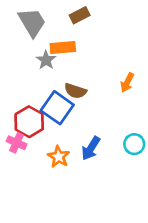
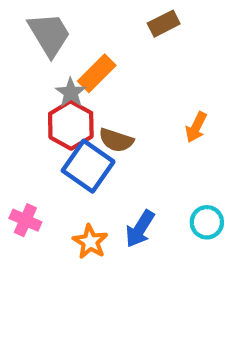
brown rectangle: (80, 15) -> (164, 24), moved
orange rectangle: (63, 47) -> (97, 73), turned -40
red hexagon: (29, 122) -> (71, 125), moved

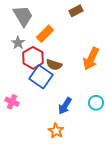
gray star: (71, 93) -> (18, 43), moved
orange arrow: (196, 127) -> (91, 59), size x1.6
orange star: (90, 242) -> (56, 131), moved

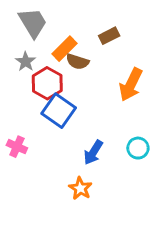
brown rectangle: (76, 11) -> (109, 36), moved
brown semicircle: (54, 65) -> (77, 62), moved

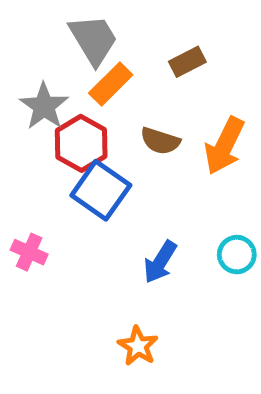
gray trapezoid: (33, 23) -> (93, 40), moved
gray star: (26, 62) -> (44, 106), size x1.4
brown semicircle: (77, 62) -> (160, 141), moved
orange star: (80, 188) -> (138, 346), moved

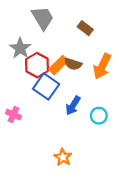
brown rectangle: (187, 62) -> (85, 28), turned 64
orange rectangle: (111, 84) -> (58, 65), moved
cyan circle: (237, 255) -> (99, 116), moved
blue arrow: (160, 262) -> (73, 106), moved

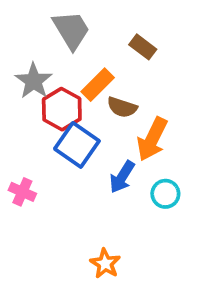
orange rectangle: (58, 65) -> (98, 85), moved
orange arrow: (102, 66) -> (152, 139), moved

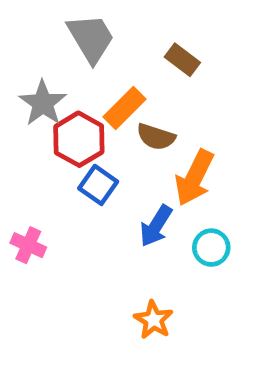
blue square: (77, 145) -> (98, 185), size x0.7
orange star: (105, 263) -> (153, 320), moved

